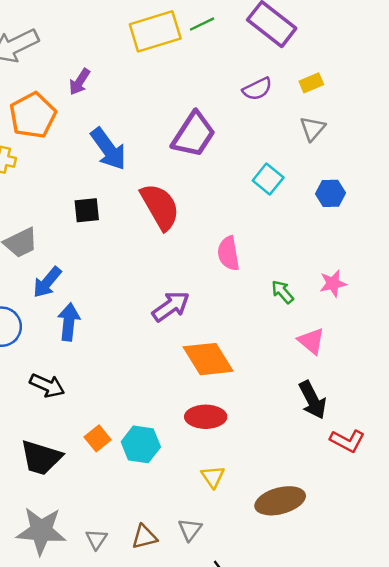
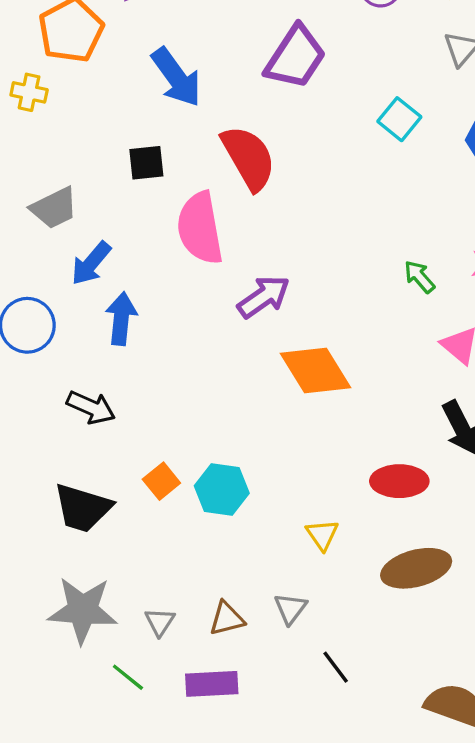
pink semicircle: (228, 253) -> (200, 228), moved, size x1.5
red ellipse: (206, 417) -> (399, 481), moved

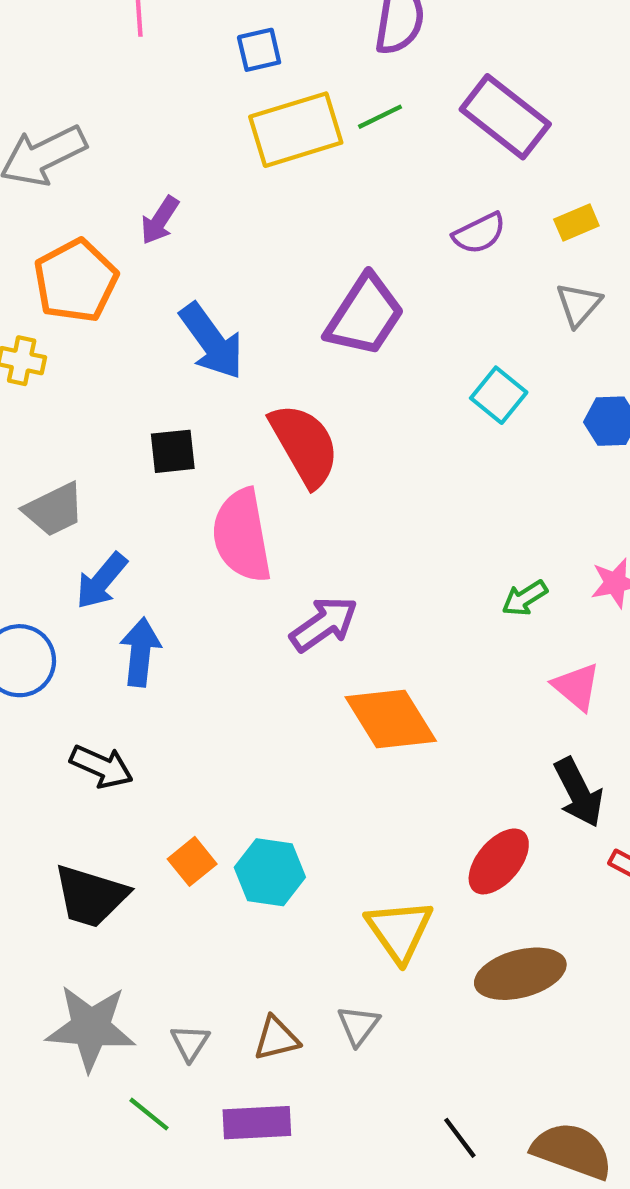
green arrow: (419, 277) -> (525, 598), turned -81
red ellipse: (399, 481) -> (499, 861), turned -50
yellow triangle: (322, 535) -> (399, 931), size x1.6
black line: (336, 667) -> (460, 1138), moved

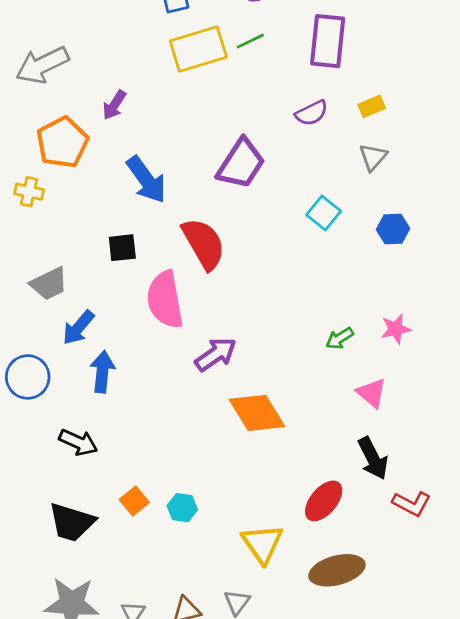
purple rectangle: (505, 117) -> (328, 41), turned 58
cyan hexagon: (270, 872) -> (182, 508), size x0.7

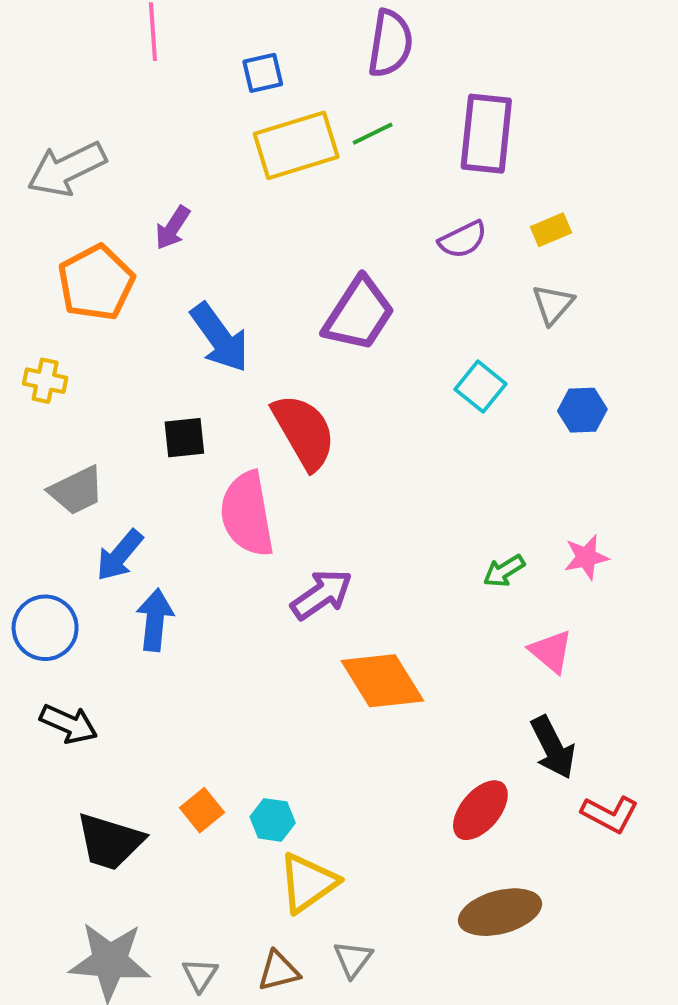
yellow cross: (29, 192) -> (45, 381), moved
black arrow: (78, 442) -> (69, 724), moved
yellow triangle: (262, 544) -> (308, 883), moved, turned 30

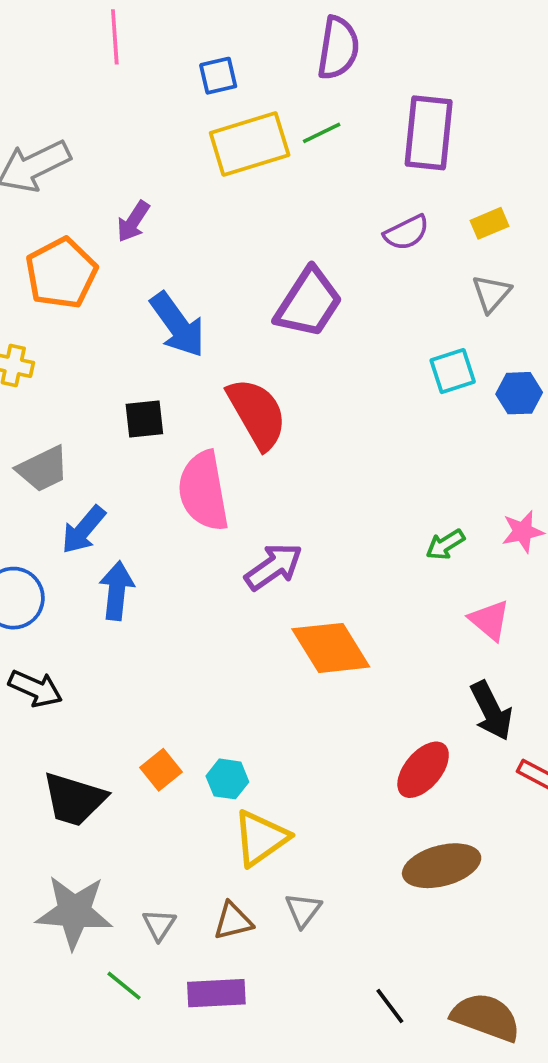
cyan square: (480, 387) -> (453, 371), moved, turned 33

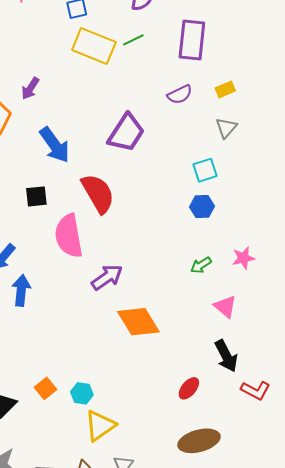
yellow rectangle: (250, 144) -> (94, 46), turned 39
blue hexagon: (519, 393) -> (202, 207), moved
red ellipse: (423, 770) -> (189, 388), size x0.7

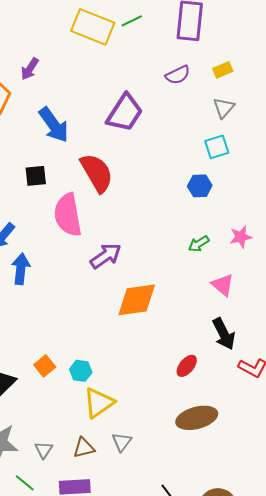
cyan square: (205, 170) -> (217, 147), moved
orange diamond: (138, 322) -> (137, 300), turned -66

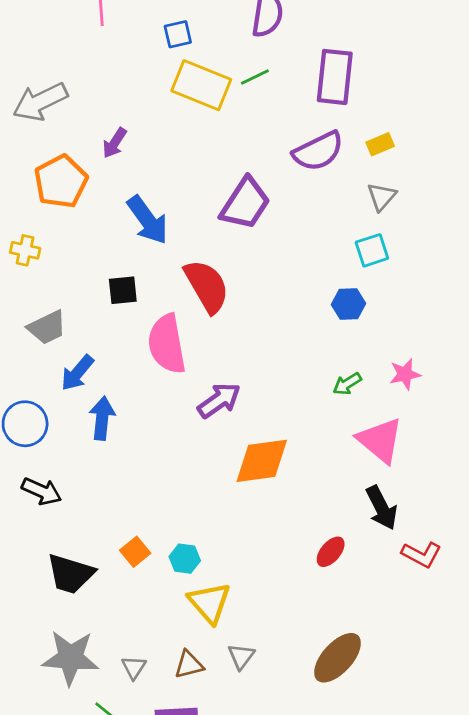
purple semicircle: (178, 75) -> (318, 151), size x1.5
pink triangle: (223, 285) -> (380, 440), size x1.5
yellow triangle: (99, 403) -> (209, 603), turned -36
brown ellipse: (197, 418) -> (337, 658), moved, turned -33

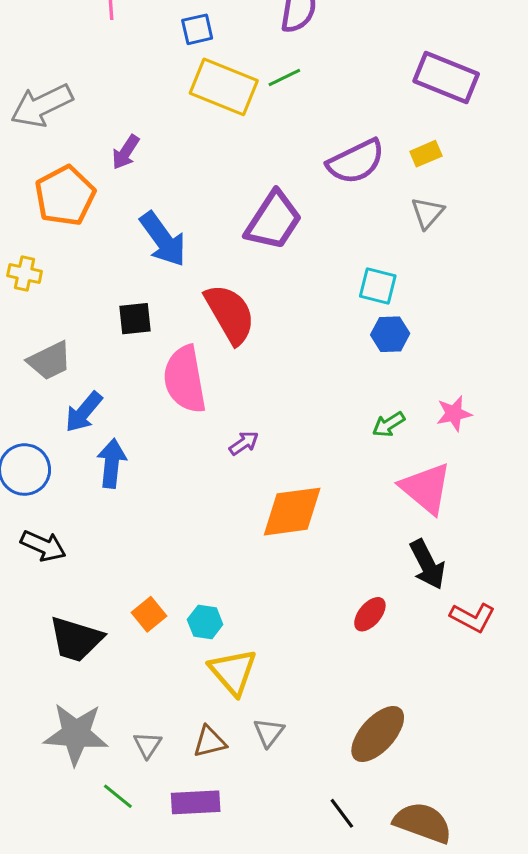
purple rectangle: (335, 77) -> (446, 77), moved, turned -74
cyan square: (372, 250) -> (378, 286), moved, turned 32
purple arrow: (219, 400) -> (244, 443), size x0.6

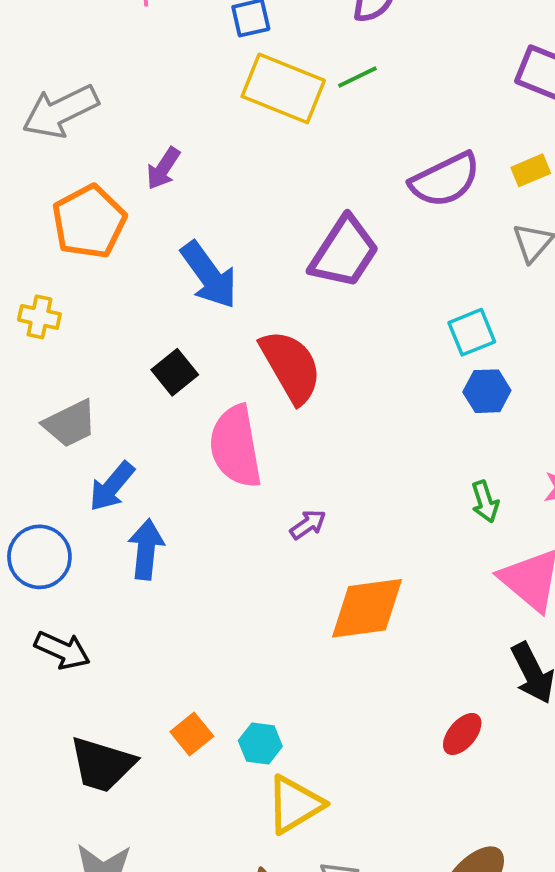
cyan square: (378, 286) -> (472, 332), turned -36
black square: (135, 319) -> (175, 372), turned -33
green arrow: (389, 424) -> (485, 502), turned -76
yellow triangle: (233, 672) -> (295, 804), turned 40

